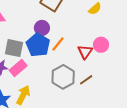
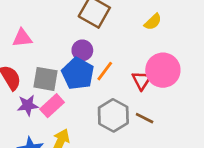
pink circle: (101, 45) -> (163, 70), size x1.6
brown line: (86, 80) -> (145, 118), turned 64

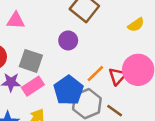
orange line: (105, 71) -> (95, 74), moved
blue pentagon: (78, 74) -> (69, 90), moved

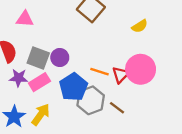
purple circle: (68, 40) -> (60, 58), moved
orange line: (95, 74) -> (100, 72), turned 60

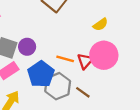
yellow semicircle: (140, 26) -> (100, 24), moved

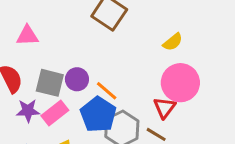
orange line: (65, 59) -> (107, 91), moved, turned 30
red triangle: (85, 61) -> (165, 108), moved

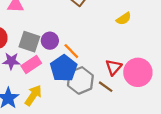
pink circle: (180, 83) -> (138, 72), moved

